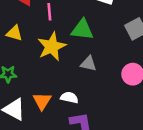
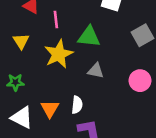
yellow triangle: (14, 33) -> (21, 41), turned 42
white semicircle: (69, 98) -> (77, 105), turned 84

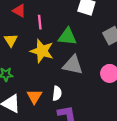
yellow star: (59, 54) -> (42, 51), turned -30
gray triangle: (96, 71) -> (73, 65), size x1.5

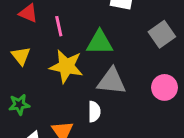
white semicircle: (57, 93) -> (94, 112), moved

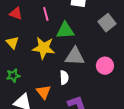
pink line: (59, 26) -> (46, 14), moved
pink circle: (164, 87) -> (105, 66), moved

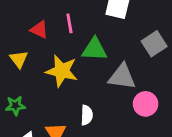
red triangle: (16, 14) -> (39, 30), moved
gray triangle: (75, 56) -> (122, 77), moved

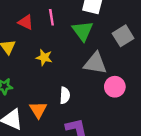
green triangle: (94, 49) -> (83, 31), moved, turned 50
yellow star: (62, 71) -> (44, 57), size x0.6

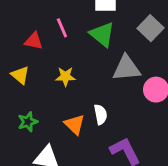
orange triangle: (38, 110) -> (75, 124), moved

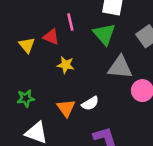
red triangle: (34, 41) -> (51, 37), moved
yellow triangle: (20, 75) -> (27, 45), moved
white semicircle: (101, 114) -> (90, 103), turned 60

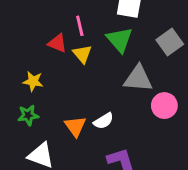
yellow triangle: (27, 45) -> (82, 54), moved
yellow star: (66, 65) -> (33, 81), moved

